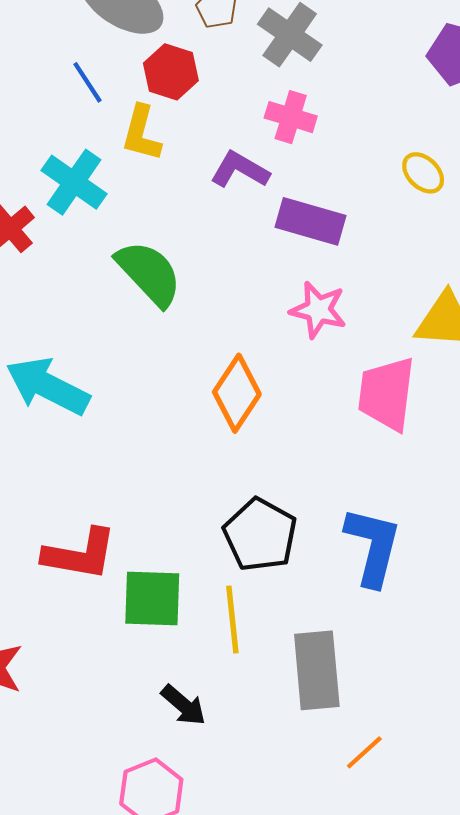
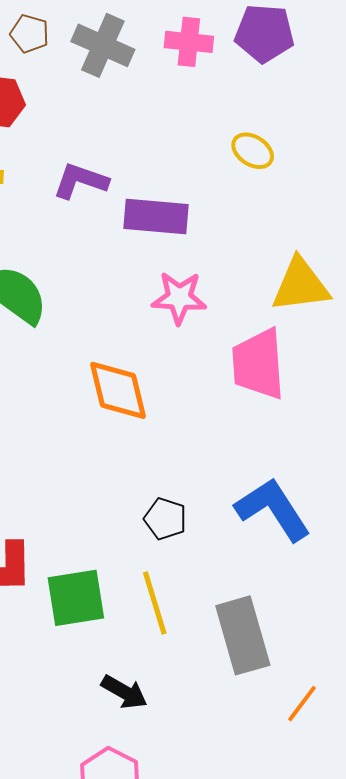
pink cross: (291, 117) -> (189, 42), moved
orange diamond: (237, 393) -> (118, 390), turned -36
black pentagon: (260, 535) -> (165, 519), size x0.6
blue L-shape: (373, 546) -> (273, 509), turned -36

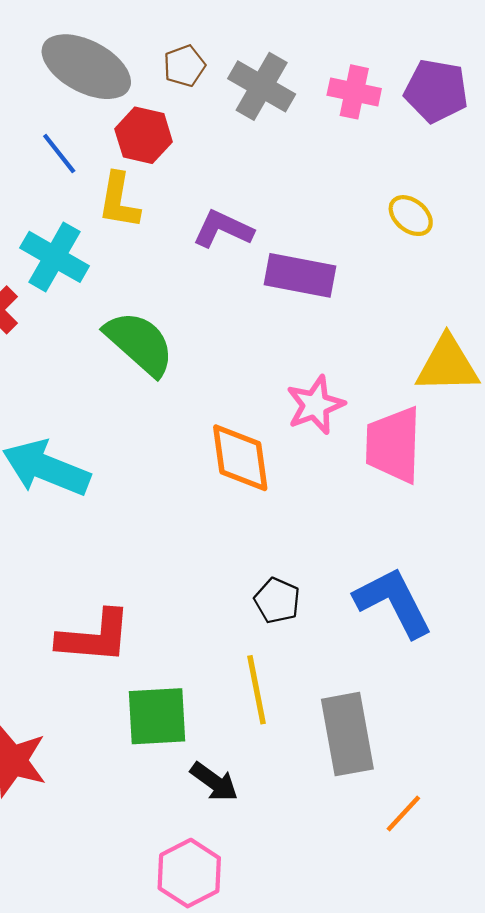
brown pentagon: (30, 34) -> (184, 66), turned 30
pink star: (179, 298) -> (315, 405), moved, turned -30
green square: (76, 598) -> (157, 716), moved

